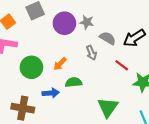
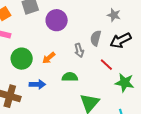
gray star: (87, 22) -> (114, 15), moved
gray semicircle: (108, 38) -> (96, 38), turned -112
green semicircle: (74, 82) -> (70, 77), moved

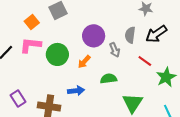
purple circle: (57, 20) -> (94, 36), moved
green circle: (22, 59) -> (57, 54), moved
green star: (125, 83) -> (166, 77), turned -30

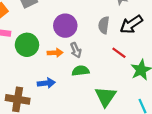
gray arrow: (115, 50) -> (76, 50), moved
orange arrow: (84, 62) -> (55, 53), turned -136

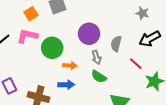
gray semicircle: (104, 25) -> (116, 44), moved
orange arrow: (55, 53) -> (70, 66), moved
green semicircle: (81, 71) -> (99, 77), turned -147

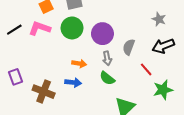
green circle: (52, 48) -> (72, 28), moved

